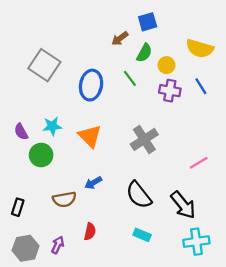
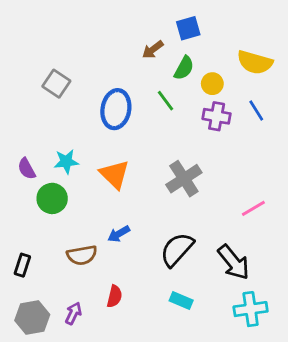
gray square: (44, 65) -> (56, 84), size x0.7
black semicircle: (139, 195) -> (177, 249), turned 80

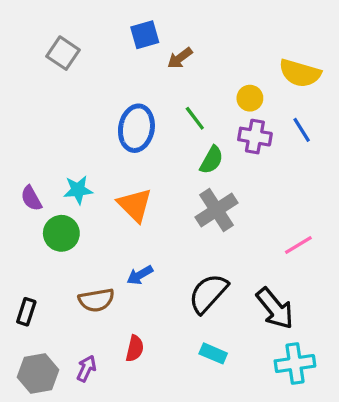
blue square: (188, 28) -> (145, 35), moved
green semicircle: (184, 68) -> (212, 160), moved
gray square: (56, 84) -> (63, 53), moved

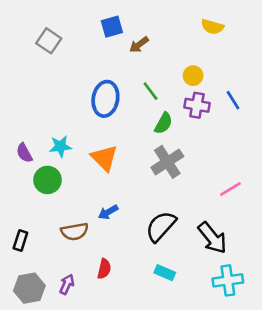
yellow semicircle: (300, 73) -> (212, 27), moved, size x0.7

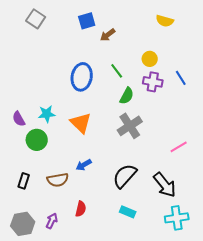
gray square: (49, 41) -> (36, 19), moved
black rectangle: (20, 240) -> (24, 181), moved

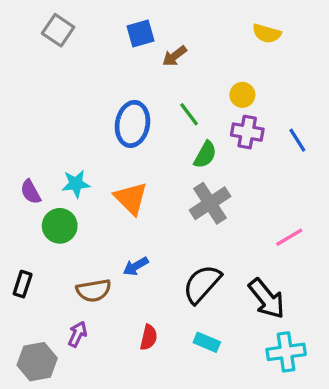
blue line: (181, 78) -> (297, 140), moved
black rectangle: (24, 181) -> (23, 284), moved
red semicircle: (81, 209) -> (149, 337), moved
purple arrow: (52, 221) -> (77, 334), moved

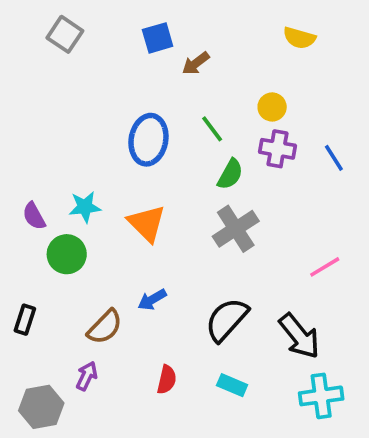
brown semicircle: (94, 290) -> (105, 327), turned -36

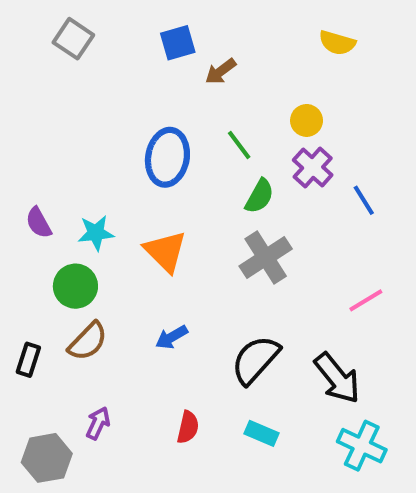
purple cross: (278, 149) -> (313, 168), turned 32
blue line: (334, 158) -> (364, 200), moved
purple semicircle: (34, 216) -> (39, 223), moved
brown semicircle: (105, 327) -> (88, 341), moved
cyan cross: (321, 396) -> (362, 446), turned 33

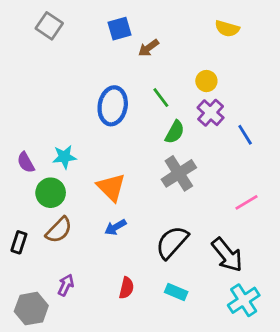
purple semicircle: (39, 223) -> (26, 162), moved
orange triangle: (165, 251) -> (111, 187), moved
cyan cross: (362, 446) -> (244, 300), turned 32

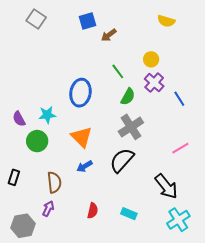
blue ellipse: (113, 106) -> (80, 93), moved
brown semicircle: (59, 230) -> (54, 182), moved, turned -50
black semicircle: (172, 242) -> (122, 160), moved

